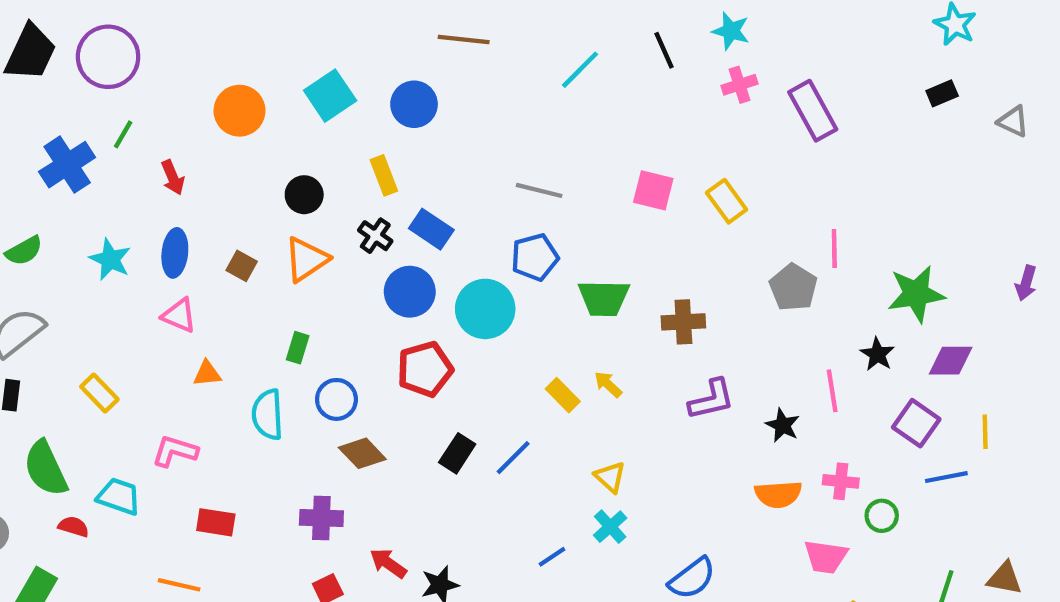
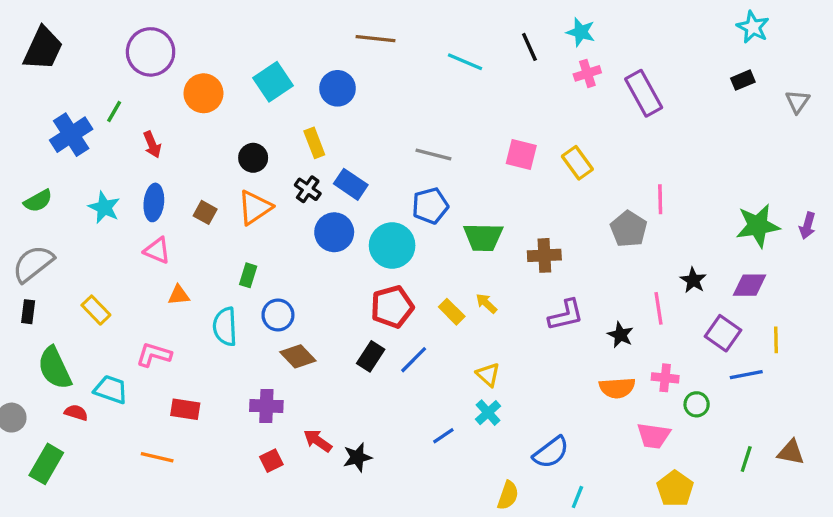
purple circle: (108, 57) -> (151, 52), moved
cyan line: (580, 70) -> (465, 62), turned 68
gray triangle: (1013, 121) -> (797, 102), turned 40
green star: (916, 294) -> (758, 226), moved
red pentagon: (425, 369) -> (392, 307), moved

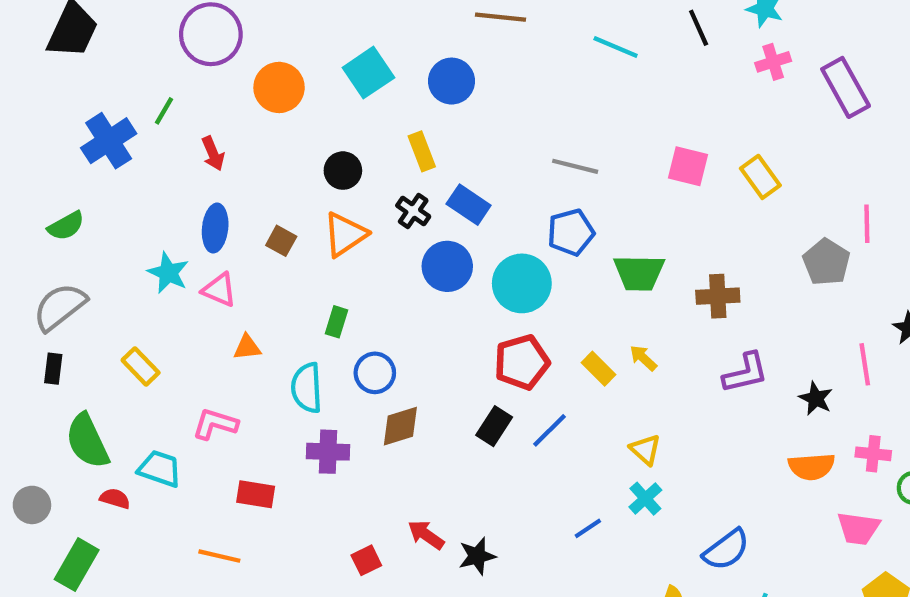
cyan star: (104, 207) -> (168, 273), moved
brown diamond: (298, 356) -> (400, 426), turned -64
purple cross: (266, 406) -> (328, 452), moved

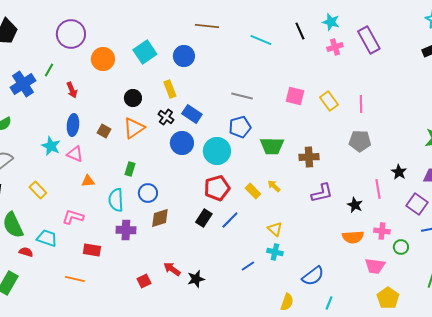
purple rectangle: (846, 87) -> (369, 40), moved
pink line: (867, 224) -> (361, 104), moved
gray pentagon: (826, 262) -> (360, 141), turned -30
cyan cross: (645, 499) -> (275, 252), turned -35

